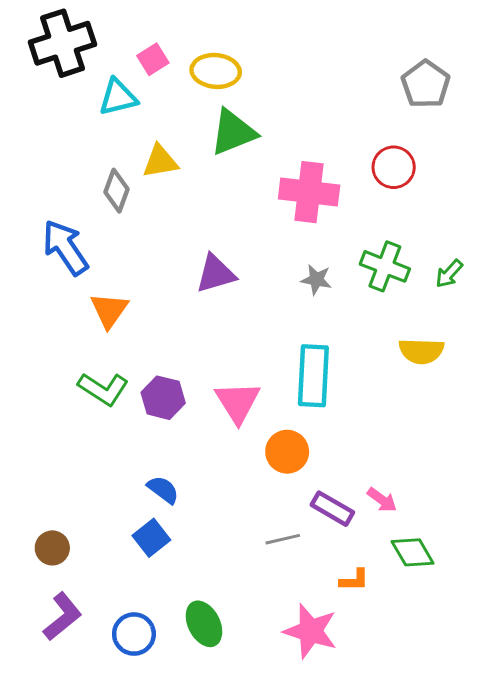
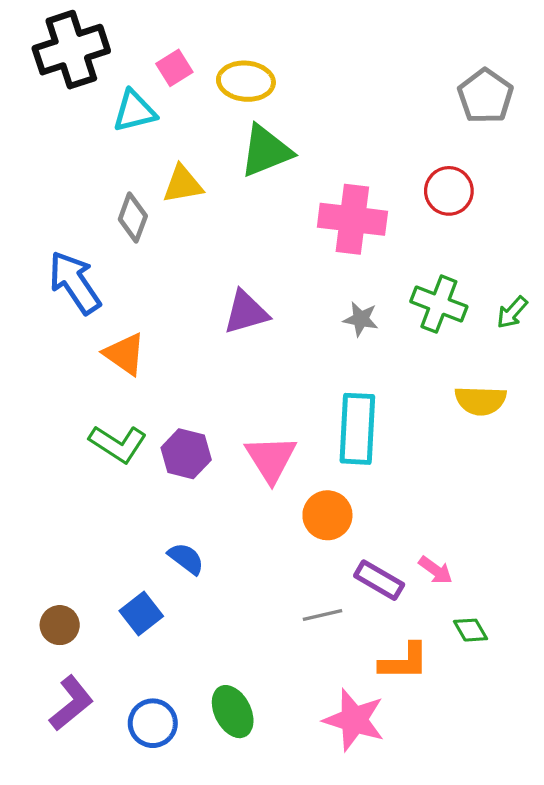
orange triangle: (109, 310) -> (125, 354), turned -30
blue square: (151, 538) -> (141, 613), moved
green diamond: (413, 552) -> (470, 630), size x0.7
orange L-shape: (354, 580) -> (404, 662), size x1.5

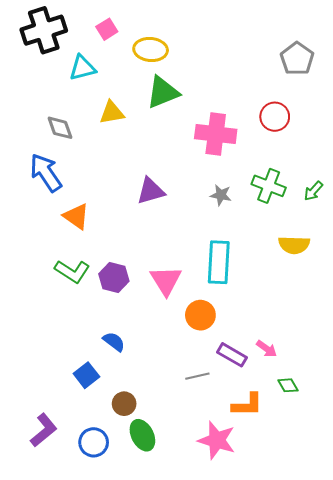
pink square: (174, 68) -> (107, 29), moved
gray diamond: (133, 218) -> (60, 128), moved, turned -40
brown circle: (60, 625) -> (124, 404), moved

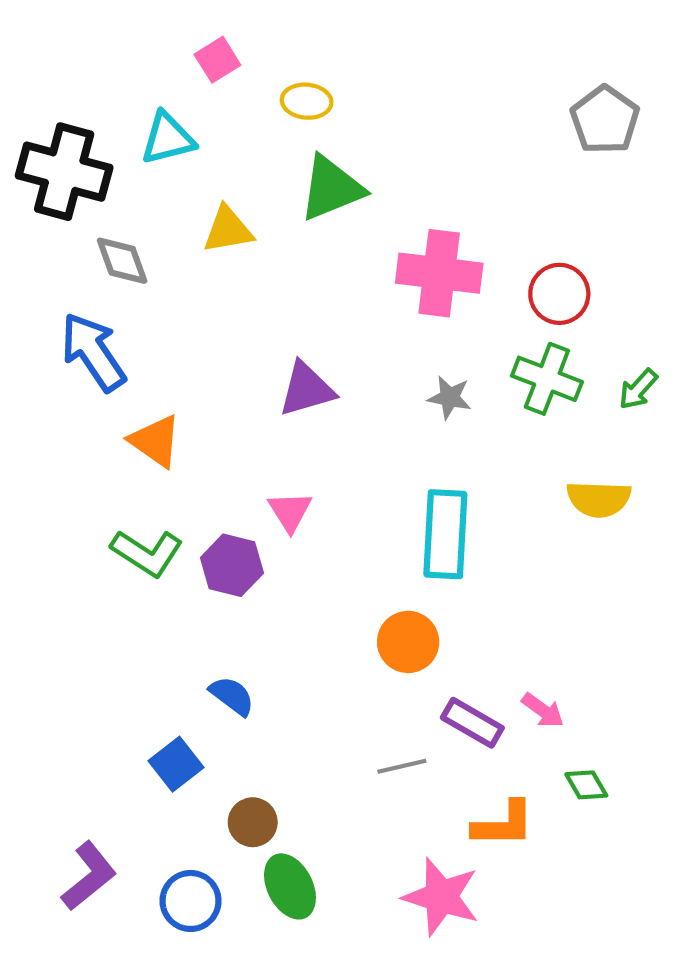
black cross: (44, 30) -> (64, 172), moved, turned 33
yellow ellipse: (151, 50) -> (307, 101), size x0.7
red circle: (275, 117) -> (559, 294), moved
pink triangle: (166, 281) -> (290, 511), moved, size x0.7

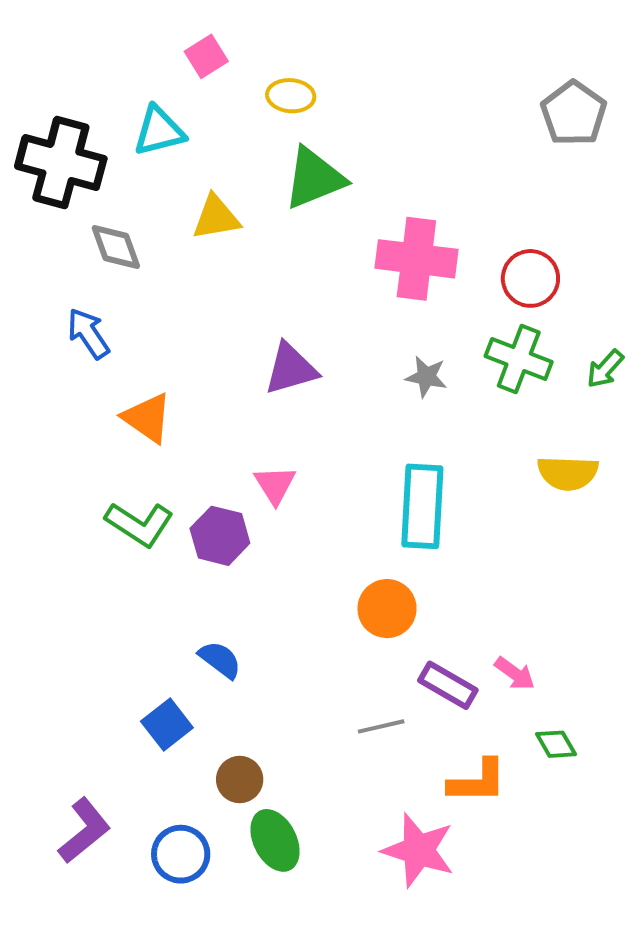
blue arrow: (93, 352) -> (88, 333), size x0.7

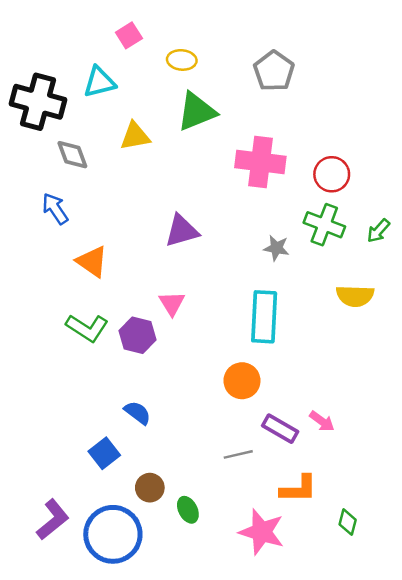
gray pentagon: (574, 113) -> (274, 71), moved
gray star: (426, 377) -> (276, 248), moved
green diamond: (556, 744) -> (348, 522), moved, turned 45
green ellipse: (275, 840) -> (188, 510), moved, size x0.7
blue circle: (181, 854) -> (113, 534), size x1.6

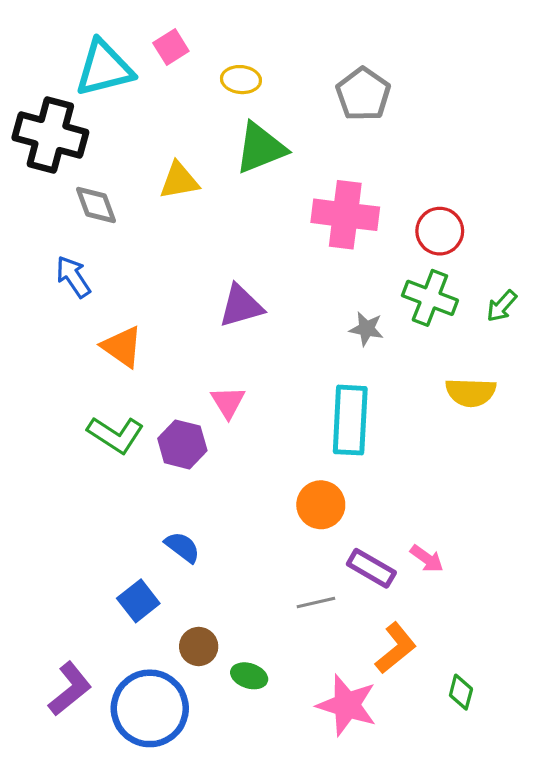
cyan triangle: (99, 82) -> (104, 68), moved, size x1.4
orange L-shape: (299, 489) -> (396, 648), turned -39
green ellipse: (188, 510) -> (249, 676), turned -45

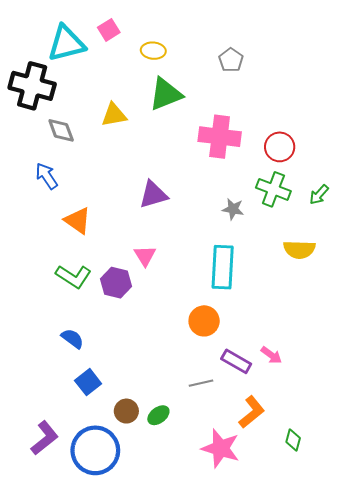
gray pentagon: (363, 94) -> (231, 60), size x0.7
blue semicircle: (182, 547) -> (72, 339), moved
green ellipse: (249, 676) -> (158, 415), moved, turned -55

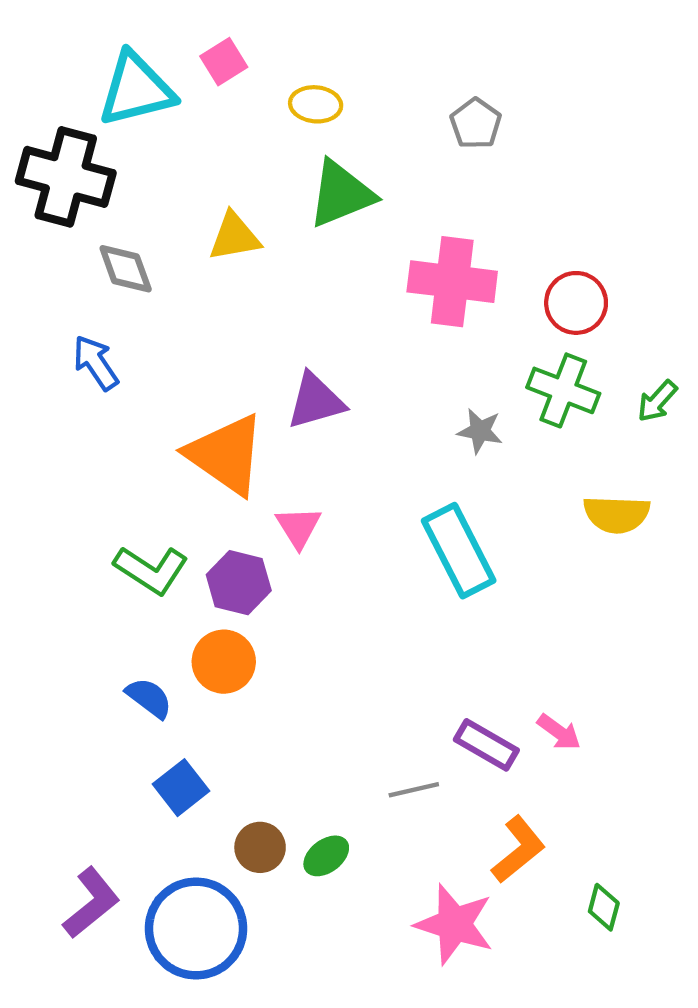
orange triangle: (78, 220) -> (226, 455), moved, size x1.5
cyan rectangle: (223, 267) -> (459, 551), turned -30
orange circle: (204, 321) -> (224, 662), moved

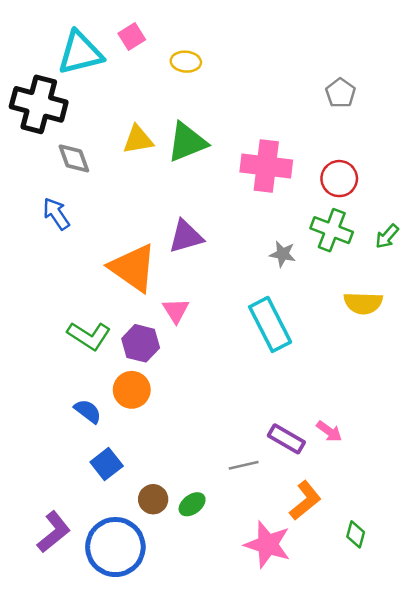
gray pentagon: (476, 124) -> (340, 93), moved
green triangle: (341, 194) -> (187, 142), moved

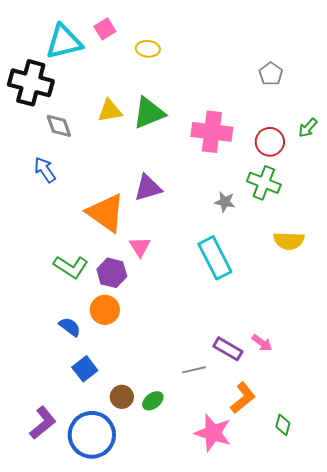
green arrow: (387, 236) -> (308, 128), moved

